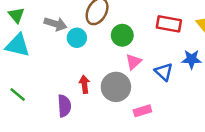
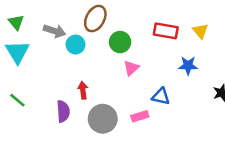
cyan triangle: (18, 45) -> (17, 52), turned 45
blue triangle: (164, 72) -> (161, 96), moved, turned -30
gray circle: (116, 87) -> (103, 119), moved

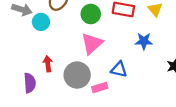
green circle: (120, 42) -> (91, 14), moved
pink triangle: (131, 68) -> (92, 43), size x1.5
gray circle: (103, 119) -> (77, 75), moved

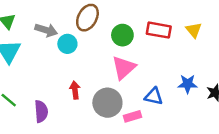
blue star: (144, 41) -> (188, 84), moved
purple semicircle: (30, 83) -> (41, 111), moved

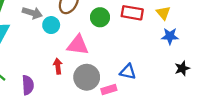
pink triangle: (124, 68) -> (78, 45), moved, turned 50
blue star: (188, 84) -> (170, 36), moved

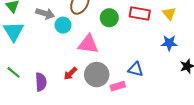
blue star: (170, 36) -> (169, 43), moved
red arrow: (58, 66) -> (70, 73), moved, turned -128

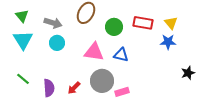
cyan circle: (63, 25) -> (57, 43), moved
blue star: (169, 43) -> (168, 42), moved
blue triangle: (136, 69) -> (121, 55), moved
red arrow: (70, 73) -> (74, 88), moved

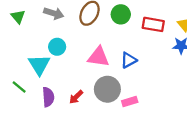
gray arrow: (53, 23) -> (54, 13), moved
green circle: (114, 27) -> (121, 14), moved
cyan triangle: (23, 40) -> (39, 65), moved
blue triangle: (121, 55) -> (129, 60), turned -42

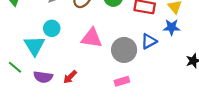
blue triangle: (129, 60) -> (149, 41), moved
gray circle: (107, 89) -> (124, 50), moved
purple semicircle: (48, 97) -> (43, 77), turned 102

